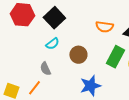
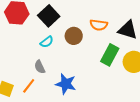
brown circle: (78, 55) -> (74, 36), moved
blue star: (90, 86) -> (66, 84), moved, turned 30

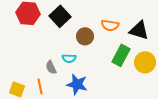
cyan semicircle: (47, 42) -> (69, 58), moved, turned 40
orange line: (29, 86) -> (40, 86), turned -49

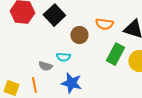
gray semicircle: (51, 67) -> (45, 66), turned -48

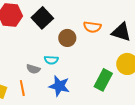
green rectangle: (115, 54) -> (103, 80), moved

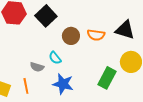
orange semicircle: (92, 27) -> (96, 35), moved
cyan semicircle: (51, 60) -> (55, 58), turned 48

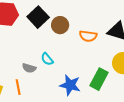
brown circle: (71, 36) -> (60, 25), moved
blue star: (63, 84) -> (70, 85), moved

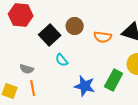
black square: (38, 17) -> (50, 35), moved
gray semicircle: (29, 68) -> (27, 69), moved

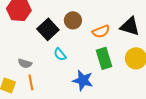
orange semicircle: (103, 37) -> (101, 31), turned -30
green rectangle: (114, 80) -> (104, 58), moved, turned -45

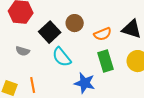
cyan semicircle: (60, 54) -> (62, 57), size x1.5
gray semicircle: (25, 63) -> (23, 51), moved

